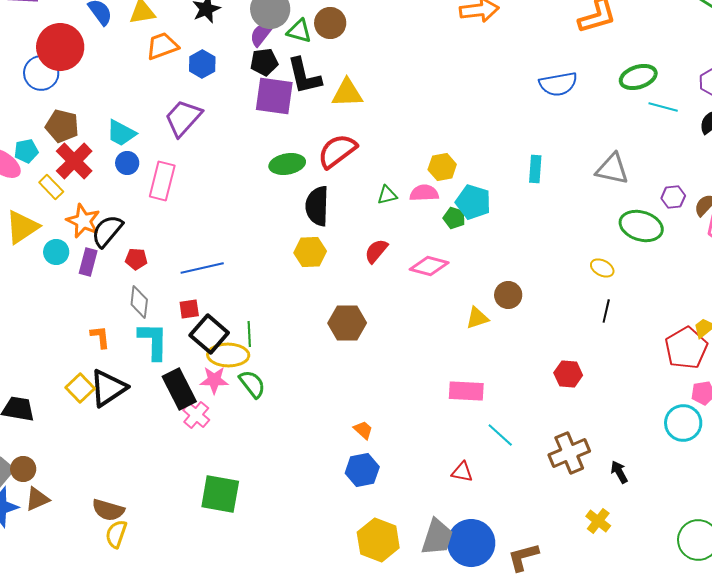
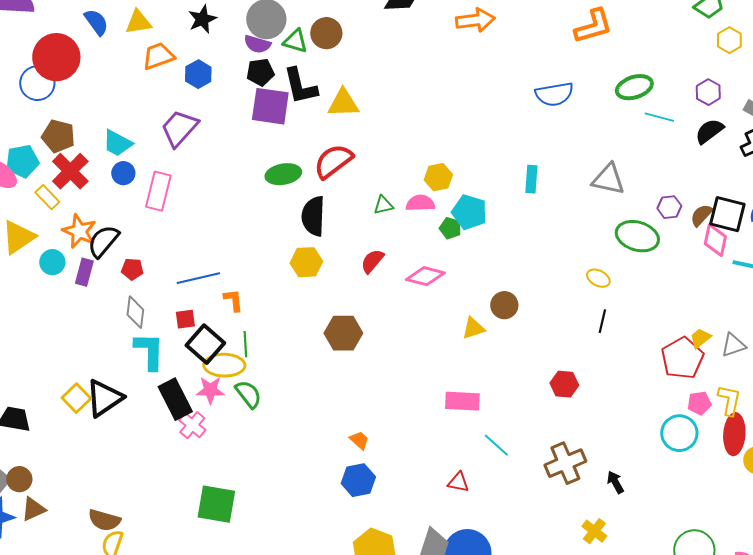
purple semicircle: (261, 34) -> (257, 44), turned -112
cyan pentagon: (26, 151) -> (22, 161), size x1.4
orange L-shape: (100, 337) -> (233, 300), moved

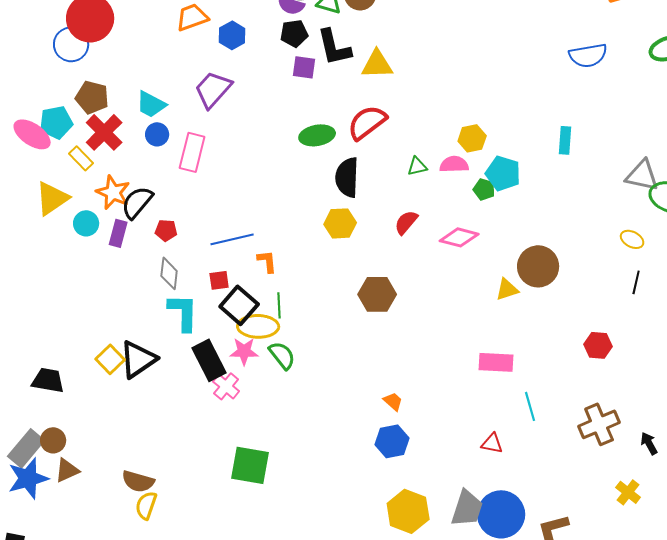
purple square: (270, 106) -> (304, 67), size x0.6
gray triangle: (608, 179) -> (642, 175), moved
brown circle: (504, 305) -> (538, 266), size x1.5
cyan line: (496, 445) -> (530, 406), turned 32

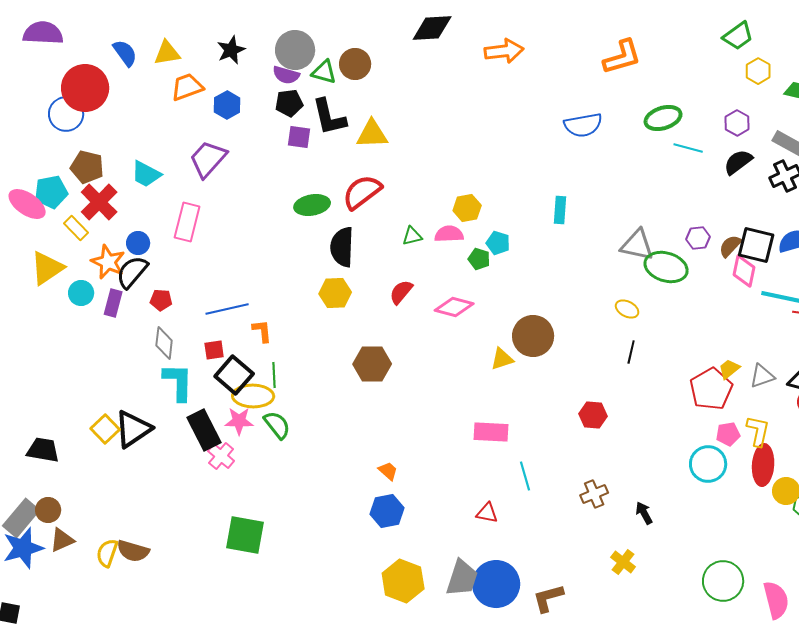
blue circle: (157, 134) -> (138, 243), moved
cyan pentagon: (503, 173) -> (498, 243), size x0.7
brown cross: (599, 424) -> (594, 494), size x0.7
yellow semicircle: (146, 505) -> (107, 553), moved

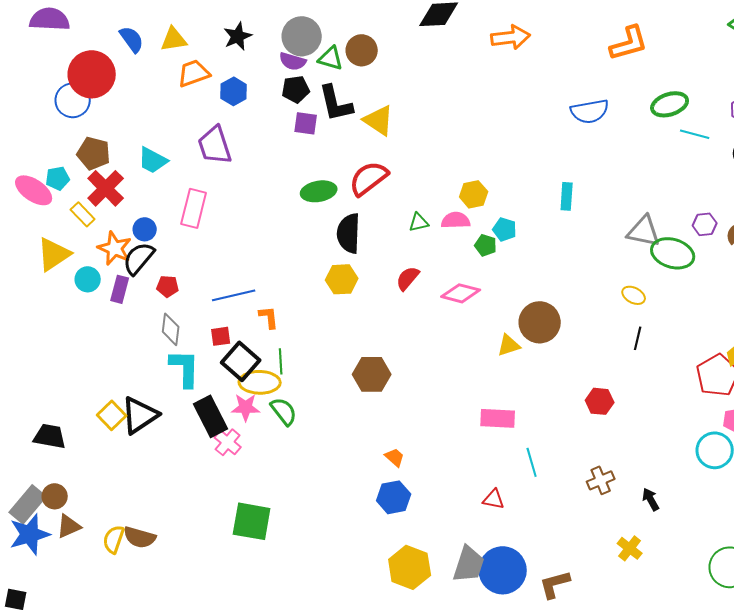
yellow triangle: (372, 134) -> (379, 120), turned 36
purple trapezoid: (208, 159) -> (215, 145), turned -60
cyan pentagon: (51, 192) -> (58, 178), size x0.7
brown hexagon: (372, 364) -> (372, 374), moved

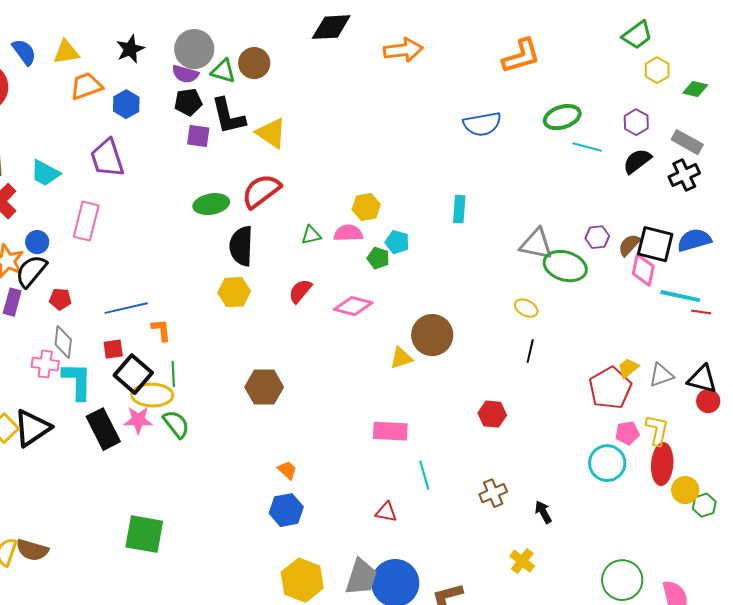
pink cross: (228, 442) -> (45, 364), moved, turned -32

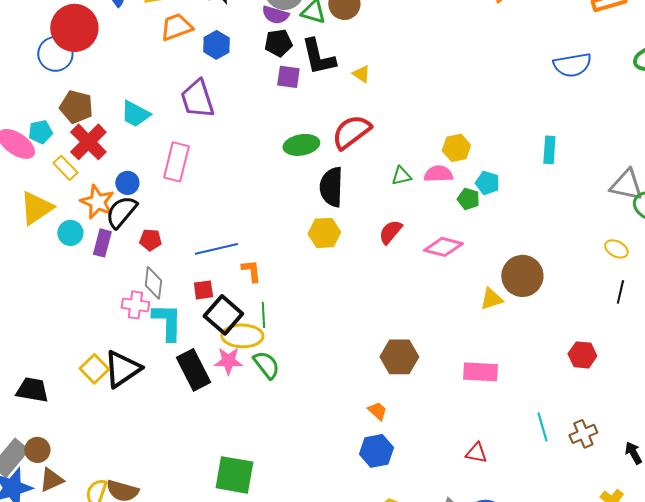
yellow triangle: (271, 133) -> (361, 74), size x0.6
brown hexagon: (264, 387) -> (399, 357), moved
cyan line: (424, 475) -> (542, 427), moved

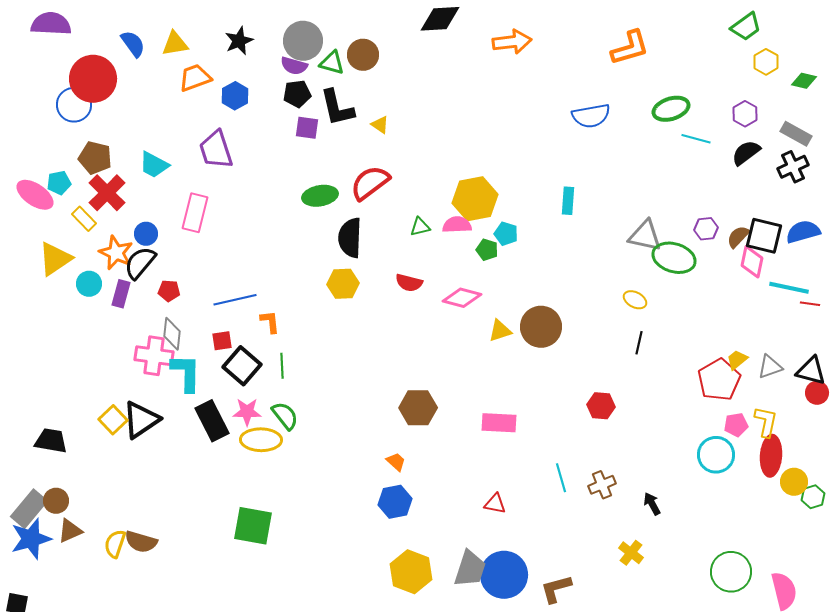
yellow hexagon: (456, 148) -> (475, 199), size x1.6
red semicircle: (390, 232) -> (409, 283), turned -116
yellow triangle: (491, 299) -> (500, 331), moved
pink cross: (135, 305) -> (154, 356), size x1.4
yellow ellipse: (242, 336) -> (261, 440), moved

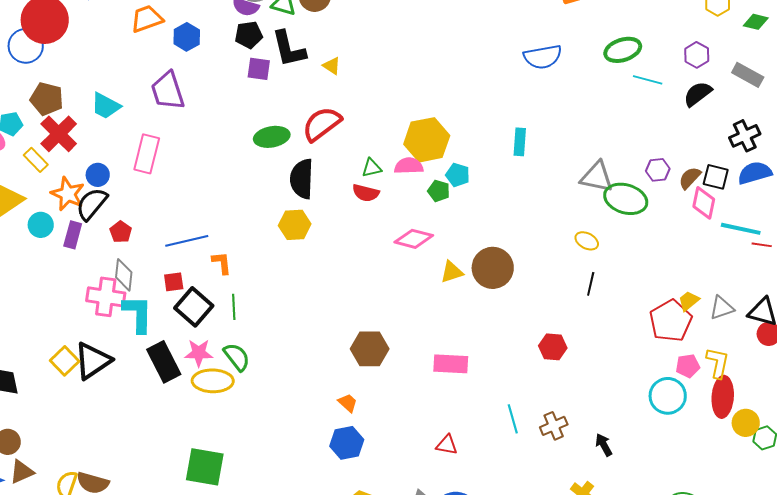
black cross: (793, 167) -> (745, 136), moved
black square: (764, 236) -> (716, 177), size x0.7
red semicircle: (409, 283) -> (366, 193), moved
red pentagon: (169, 291) -> (121, 232), turned 30

